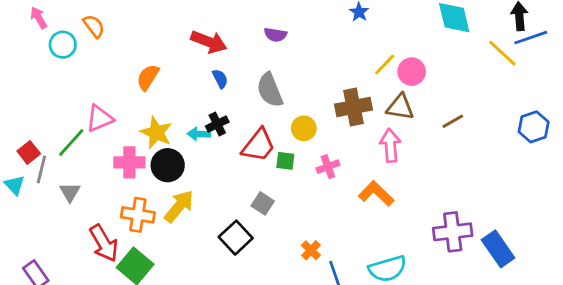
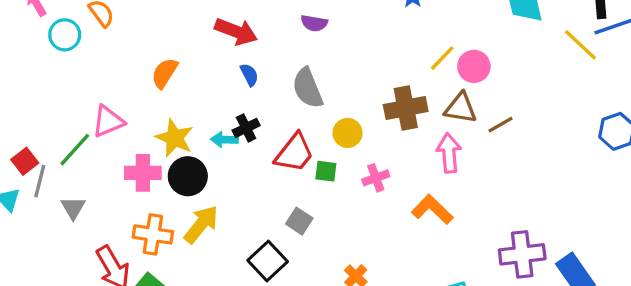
brown line: (453, 121) -> (501, 125), moved

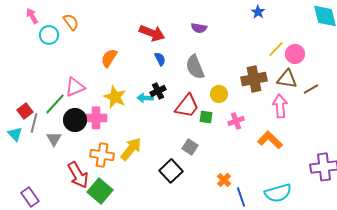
black circle: (188, 176) -> (75, 120), moved

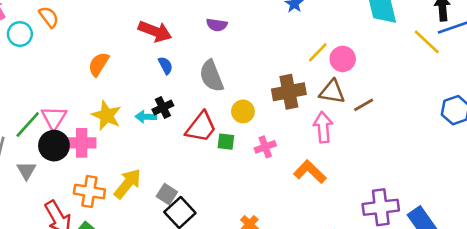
pink triangle: (75, 87) -> (54, 118), moved, turned -35
gray square: (190, 147) -> (167, 194), moved

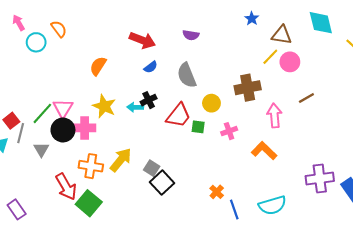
blue semicircle: (166, 66) -> (151, 67), turned 80
brown triangle: (332, 92) -> (282, 35), moved

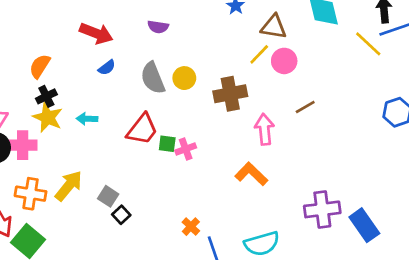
black cross: (149, 100) -> (46, 96), moved
yellow circle: (211, 103) -> (184, 78), moved
pink cross: (229, 131) -> (186, 149), moved
black square: (162, 183) -> (121, 215), size x0.6

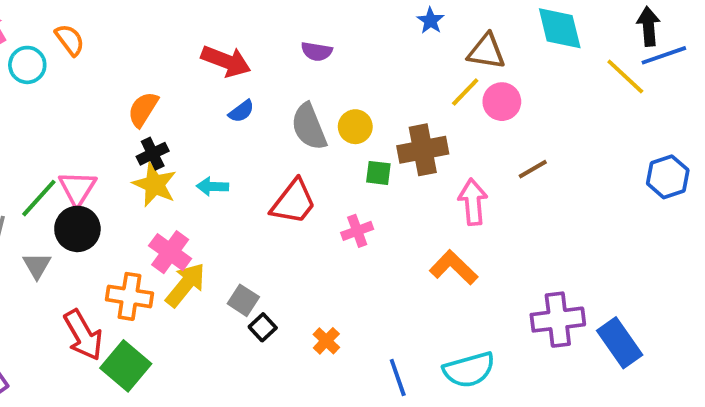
green square: (167, 144) -> (378, 173), moved
pink cross: (23, 145) -> (170, 252), moved, turned 36
orange cross: (191, 227) -> (326, 341), moved

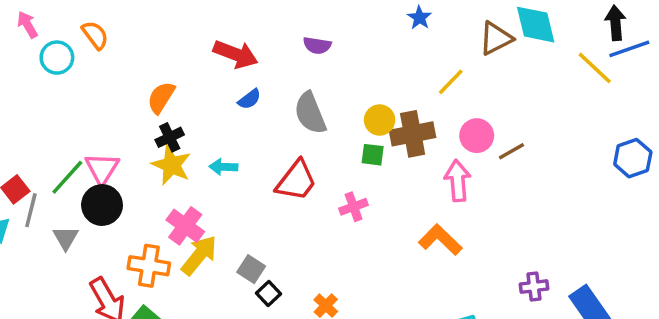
brown triangle: (486, 51) -> (496, 38), moved, turned -36
pink circle: (502, 102) -> (477, 136), moved
yellow circle: (355, 127) -> (380, 120), moved
purple cross: (558, 320) -> (534, 287), size x0.6

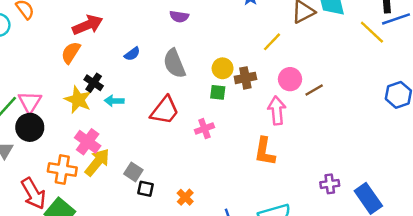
red arrow: (236, 54) -> (88, 25), moved, turned -44
brown cross: (413, 134) -> (245, 78), size x0.7
black cross: (170, 137) -> (94, 83), moved, turned -30
orange L-shape: (440, 240) -> (265, 151), turned -124
black square: (269, 293) -> (145, 189), turned -35

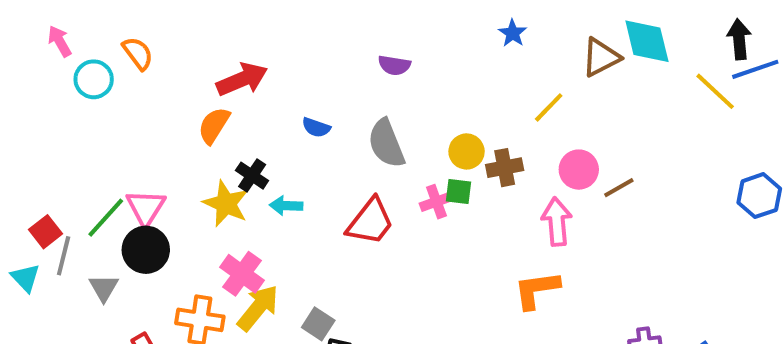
blue semicircle: (132, 54) -> (316, 127), turned 56
pink cross: (204, 129) -> (436, 202), moved
orange L-shape: (265, 151) -> (537, 290), turned 72

